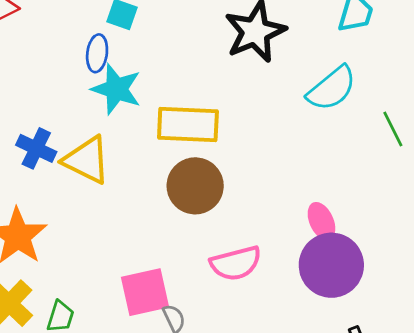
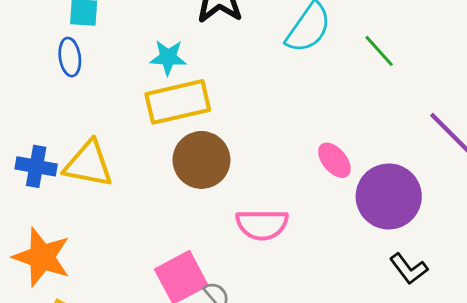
cyan star: (116, 89) -> (168, 57), moved, size x0.7
pink semicircle: (236, 263) -> (262, 224), turned 30
purple circle: (331, 265) -> (389, 196), moved

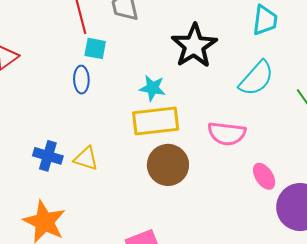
yellow triangle: (88, 164) -> (86, 159), size x0.7
pink semicircle: (262, 224) -> (227, 134), moved

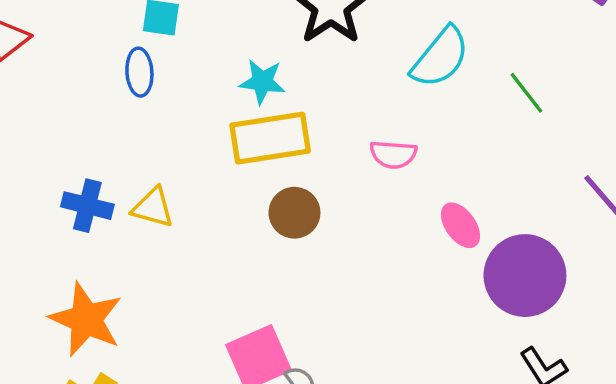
pink semicircle: (227, 134) -> (393, 154), size x0.7
brown circle: (168, 165) -> (294, 213), size x0.7

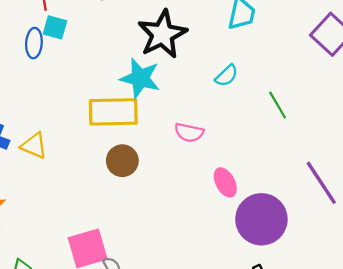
cyan semicircle: (440, 57) -> (227, 76), size x0.6
blue ellipse: (139, 72) -> (34, 43), moved
cyan star: (262, 82) -> (140, 78), moved, size x1.4

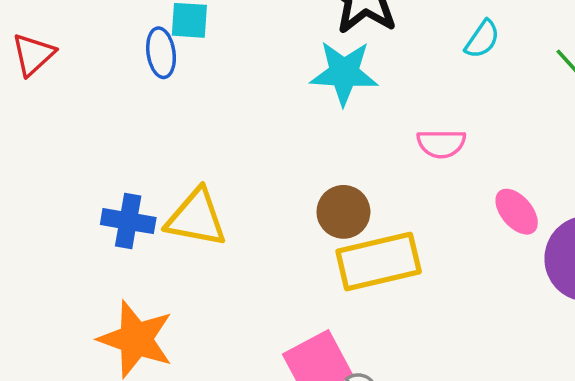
yellow rectangle: (113, 112) -> (379, 262), moved
yellow triangle: (34, 146) -> (196, 218), size x1.4

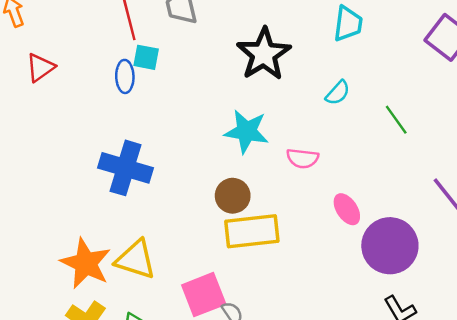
cyan star: (344, 73) -> (246, 131), moved
yellow triangle: (196, 218) -> (136, 259), moved
blue cross: (128, 221) -> (125, 168), moved, size x1.5

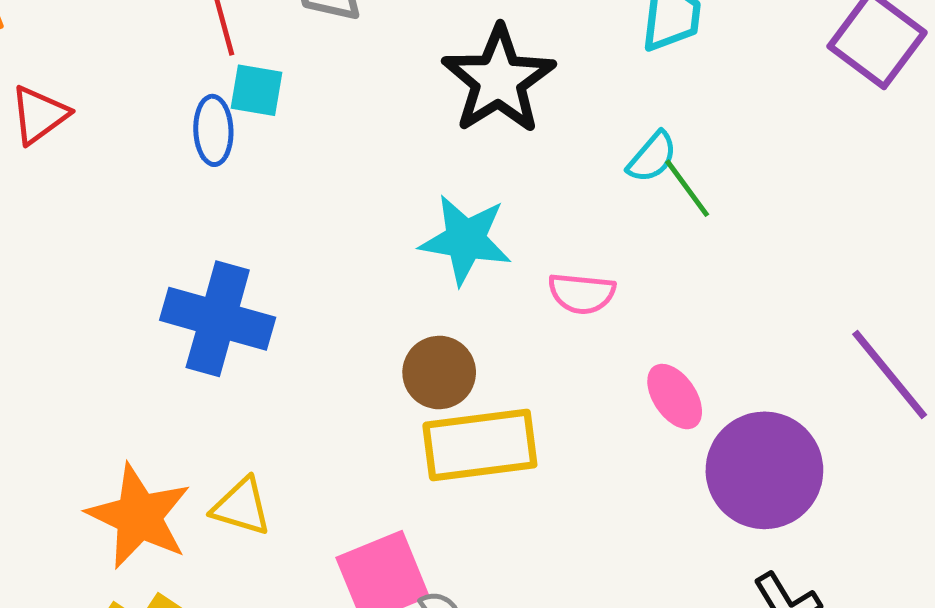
green line: (396, 120) -> (687, 188), moved
yellow triangle: (136, 259) -> (241, 507), size x0.7

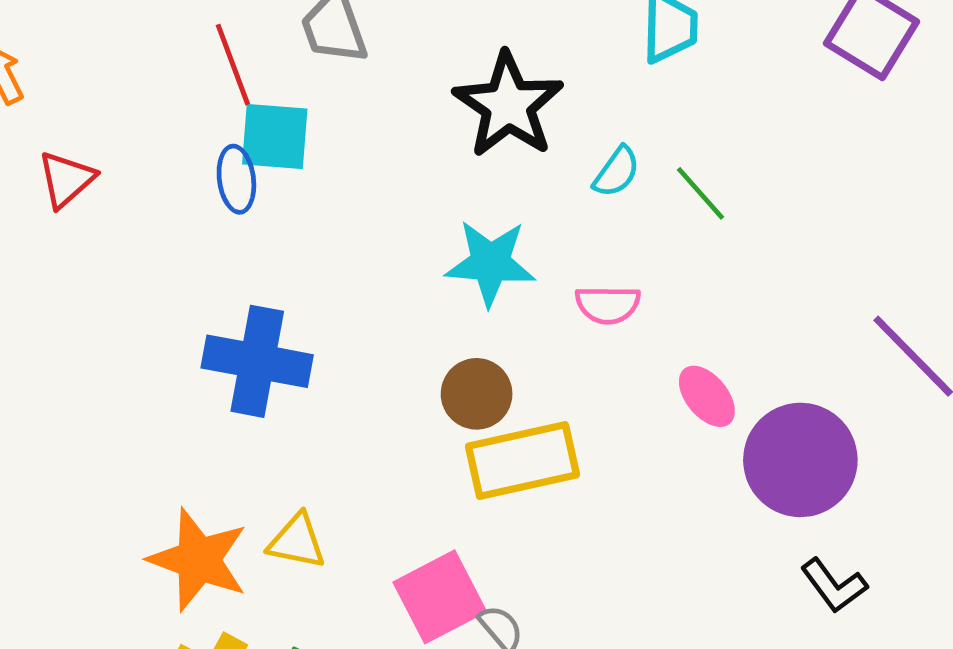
cyan square: (257, 90) -> (275, 136), size x1.4
cyan semicircle: (652, 157) -> (617, 172), moved

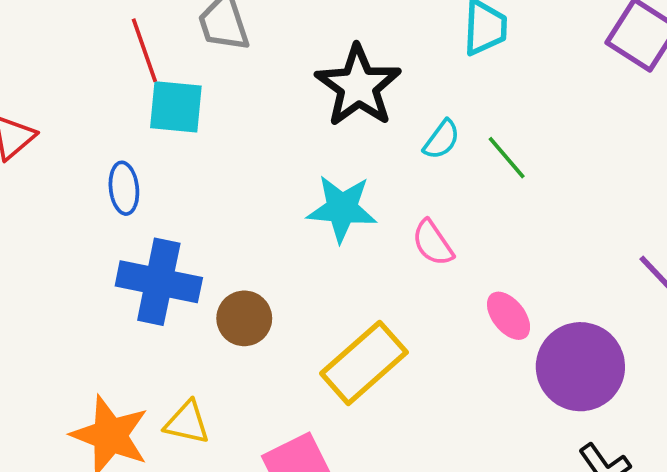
blue ellipse: (236, 179) -> (124, 188), moved
pink semicircle: (608, 305) -> (433, 243), turned 54
brown circle: (477, 394) -> (244, 318), moved
yellow rectangle: (522, 460) -> (364, 363), turned -30

